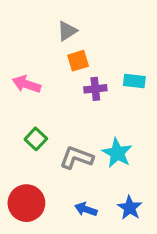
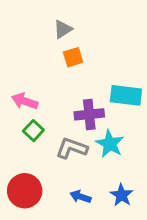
cyan rectangle: (134, 81) -> (126, 95), moved, size x1.5
pink arrow: (26, 84) -> (25, 101), moved
purple cross: (95, 89) -> (89, 114), moved, size x1.4

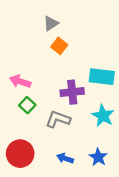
orange square: (73, 57) -> (59, 46), turned -35
cyan star: (110, 144) -> (103, 116), moved

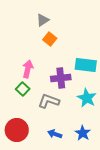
pink arrow: (20, 81) -> (28, 69), moved, turned 84

